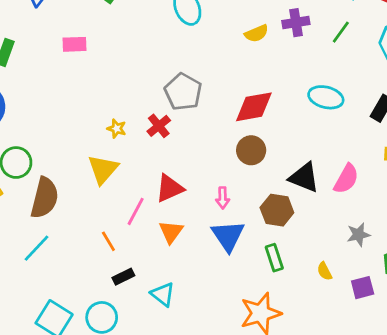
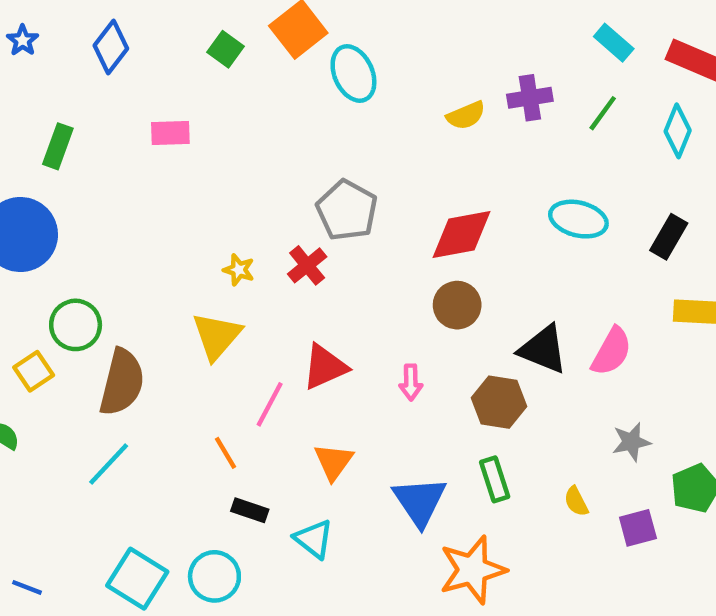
orange triangle: (171, 232) -> (334, 462), moved
blue triangle: (228, 236) -> (420, 501), moved
black rectangle: (123, 277) -> (250, 510), turned 45

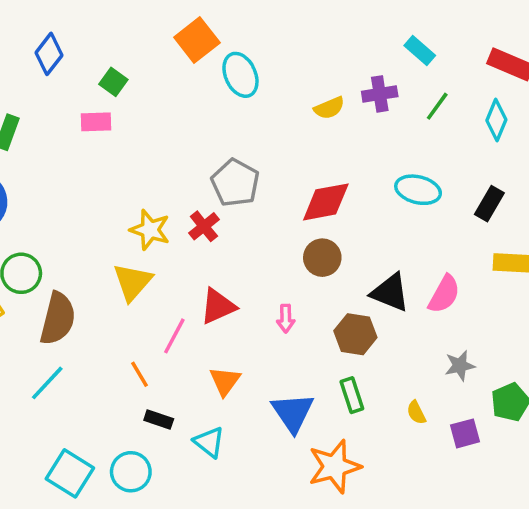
cyan rectangle: (614, 43) -> (420, 50), moved
green square: (226, 49) -> (113, 82), moved
yellow star: (239, 270) -> (150, 230), size x1.6

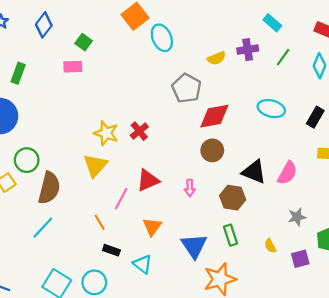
gray pentagon: (235, 183) -> (187, 88), moved

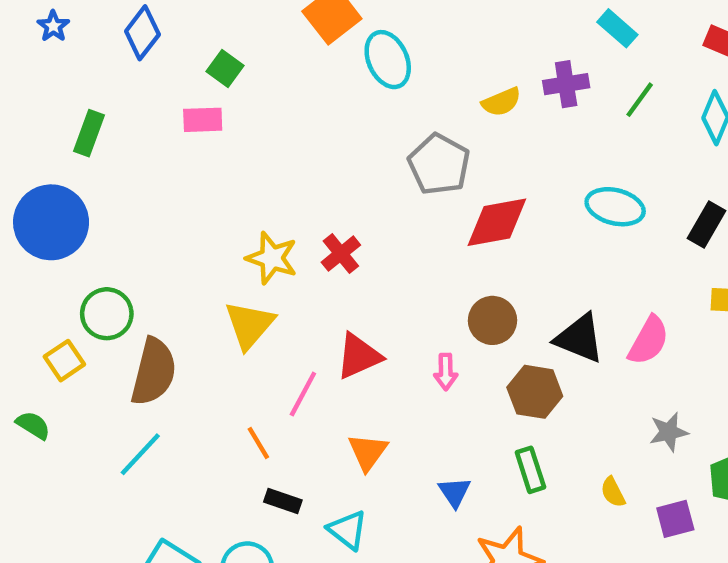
brown circle: (212, 150) -> (492, 320), moved
blue triangle: (194, 246) -> (455, 492), size x0.6

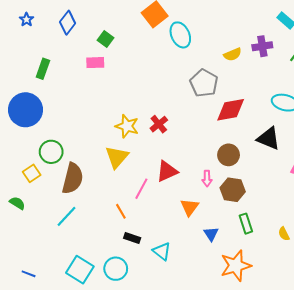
black triangle: (579, 338) -> (268, 138), moved
brown hexagon: (535, 392) -> (233, 190), moved
orange triangle: (368, 452) -> (190, 207), moved

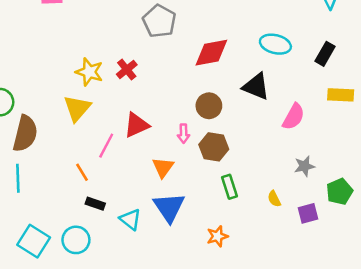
gray pentagon: (204, 83) -> (159, 21), moved
cyan line: (67, 216) -> (18, 178), turned -45
blue triangle: (211, 234) -> (169, 207), moved, size x1.8
orange star: (236, 266) -> (217, 236), size x0.6

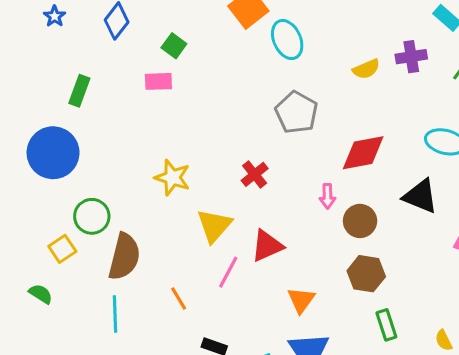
yellow star: (89, 72) -> (172, 178), moved
yellow triangle: (77, 108) -> (214, 226), moved
pink arrow: (184, 134) -> (327, 196), moved
orange line: (82, 172) -> (179, 298), moved

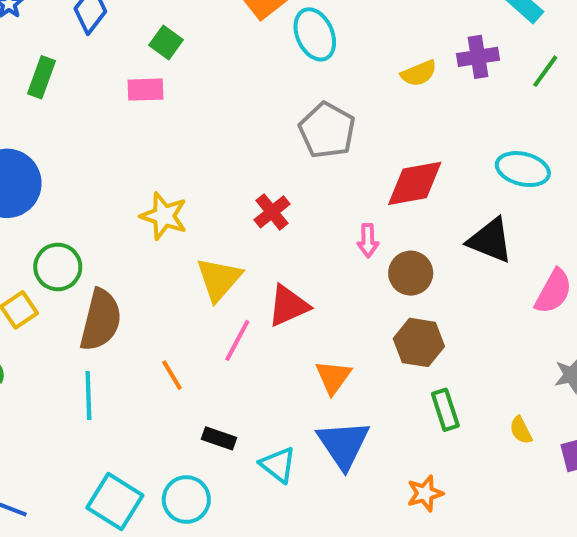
green rectangle: (79, 91) -> (41, 77), moved

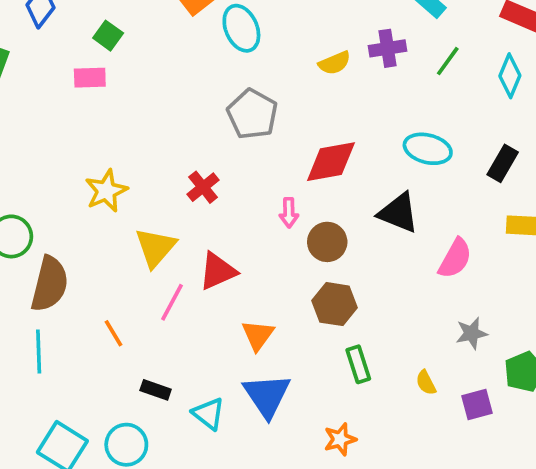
yellow star: (164, 216) -> (106, 191), turned 30

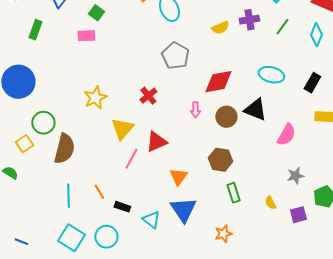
brown circle: (327, 242) -> (226, 117), moved
orange line: (114, 333) -> (99, 192), moved
cyan line: (39, 352) -> (68, 196), moved

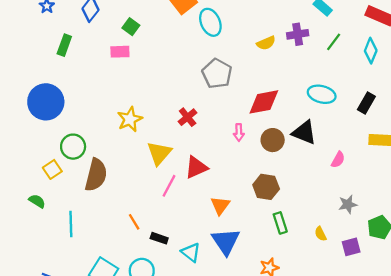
pink semicircle: (286, 135) -> (338, 160), size x0.7
cyan line: (68, 196) -> (71, 224), moved

